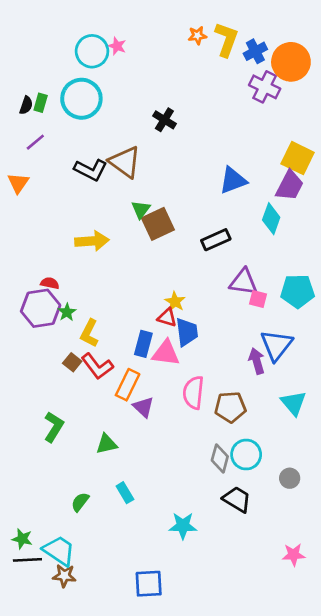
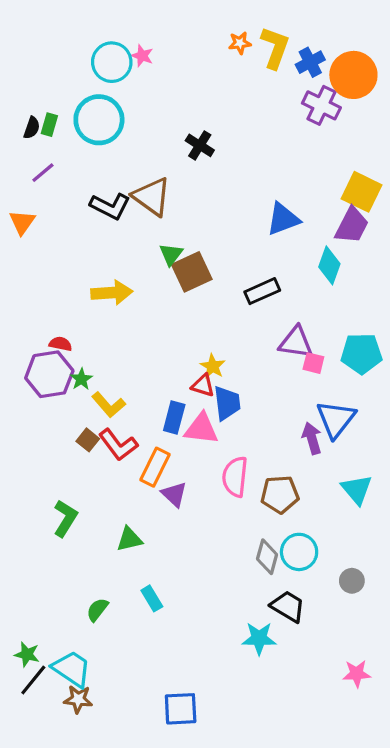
yellow L-shape: (89, 333) -> (109, 405), turned -68
cyan star: (183, 526) -> (259, 638), moved
black line: (27, 560) -> (33, 680), turned -48

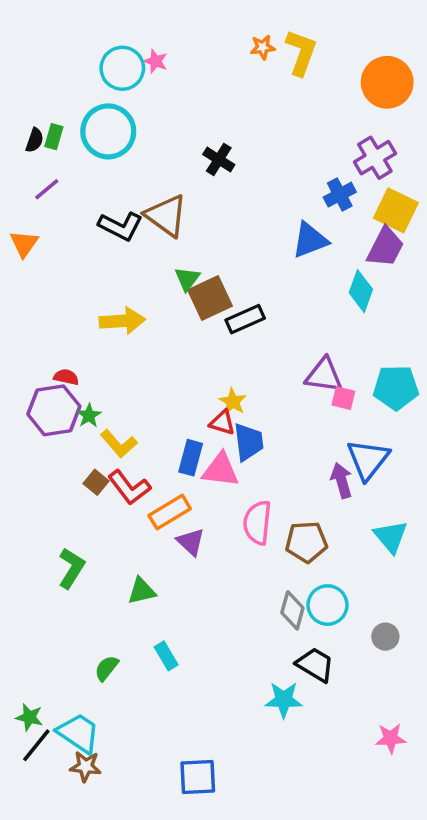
blue cross: (310, 62) -> (340, 195), moved
purple cross: (321, 105) -> (375, 158), moved, turned 33
black rectangle: (262, 291) -> (245, 319), moved
orange rectangle: (155, 467) -> (170, 512), turned 33

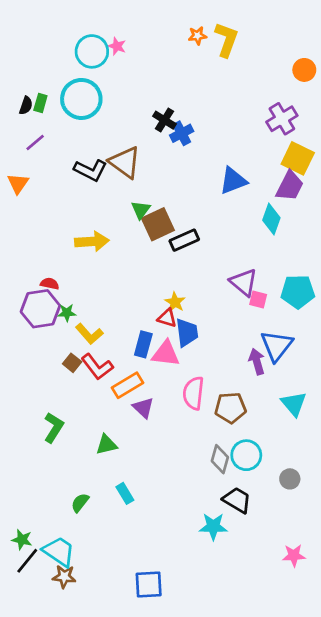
orange circle: (387, 82) -> (304, 70), moved, size x0.6
blue cross: (340, 195) -> (182, 133), moved
purple triangle: (324, 375) -> (244, 282), turned 32
green star: (89, 416) -> (67, 313), turned 30

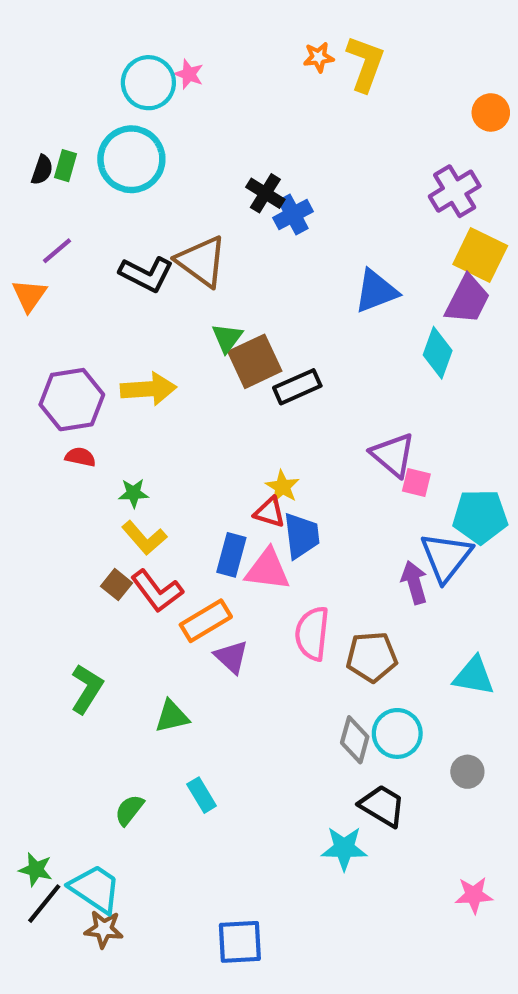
purple line: (35, 142) -> (57, 251), moved
cyan pentagon: (298, 292) -> (480, 517), moved
purple hexagon: (40, 309) -> (72, 400), moved
green star: (67, 313) -> (134, 493), moved
cyan triangle: (294, 404) -> (474, 676), moved, turned -40

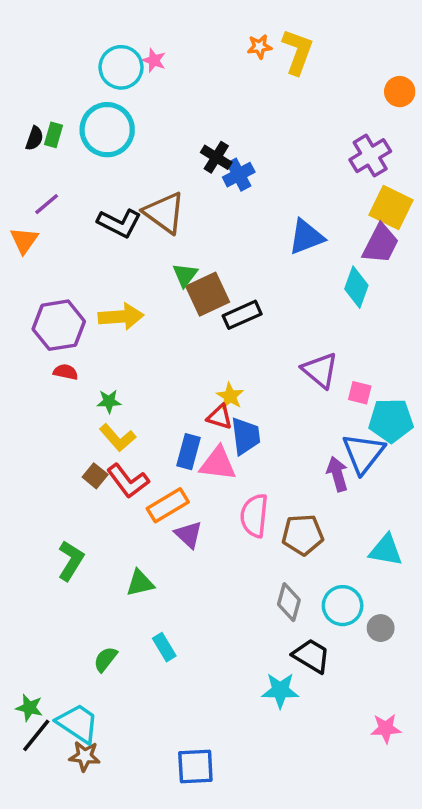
pink square: (416, 482) -> (360, 393), moved
cyan circle: (397, 733) -> (343, 606), moved

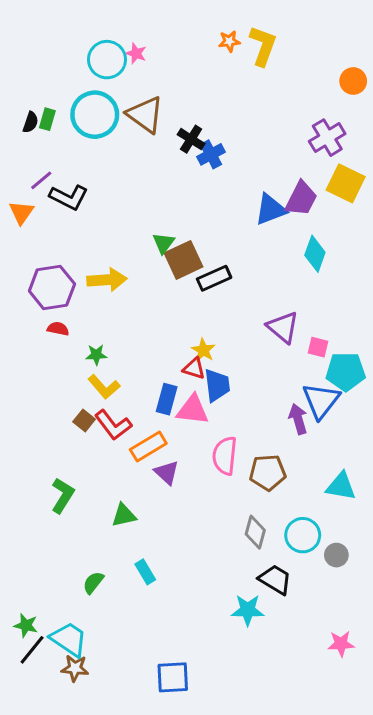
brown triangle: (164, 213) -> (145, 115), moved
black L-shape: (119, 223) -> (69, 197), moved
purple trapezoid: (381, 244) -> (301, 199), moved

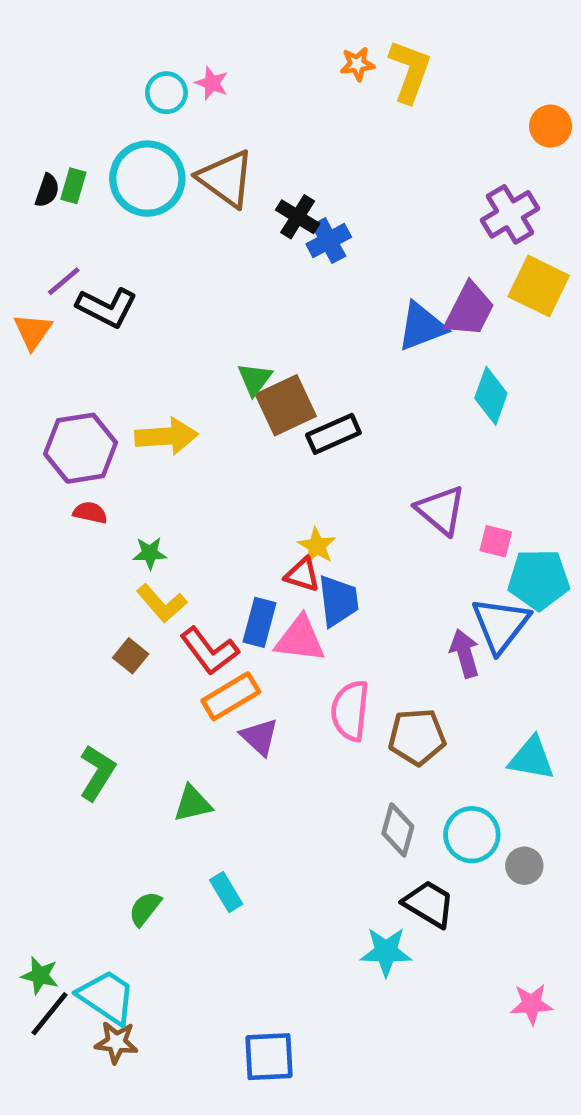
cyan circle: (107, 60) -> (166, 93), size x0.7
red L-shape: (113, 425) -> (209, 651), moved

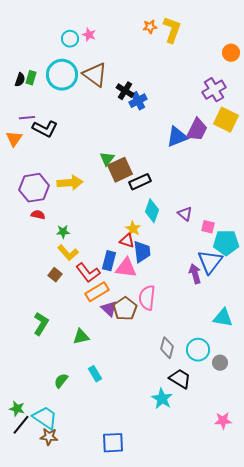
purple line: (64, 281) -> (27, 118), turned 35
cyan diamond: (491, 396) -> (152, 211), moved
purple triangle: (441, 510) -> (185, 214), size x0.7
brown pentagon: (417, 737) -> (125, 309), moved, turned -30
cyan star: (386, 952) -> (162, 399), turned 30

